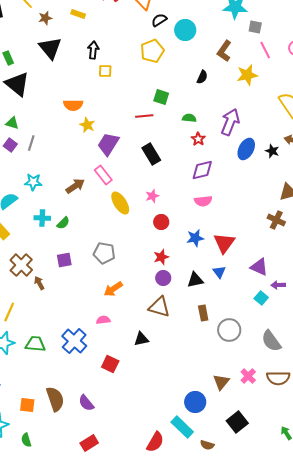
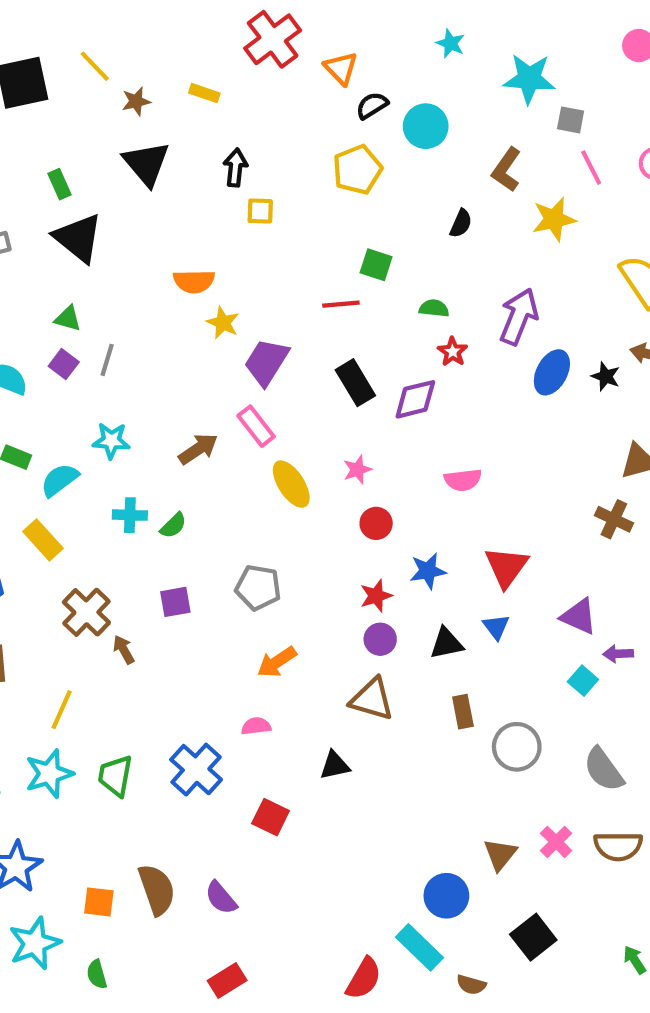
purple diamond: (202, 170) -> (415, 399), moved
blue star: (195, 238) -> (428, 571), moved
green trapezoid: (35, 344) -> (115, 776), turned -85

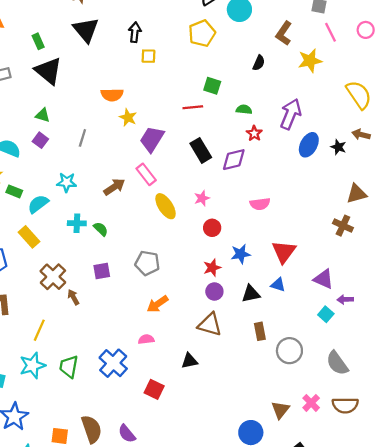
gray line: (107, 360) -> (82, 138), moved
green semicircle: (173, 525) -> (101, 229), turned -91
blue triangle: (496, 627) -> (278, 285), turned -35

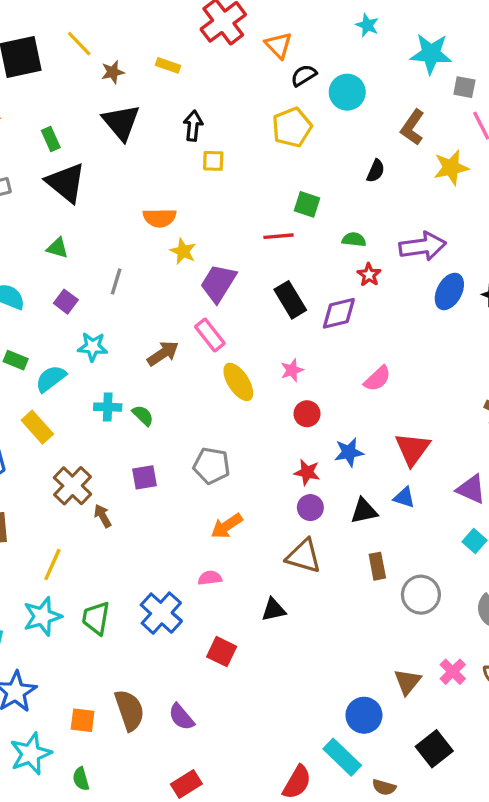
purple arrow: (291, 114) -> (423, 246), turned 60
purple square: (40, 140) -> (66, 302), moved
pink semicircle: (260, 204) -> (377, 379), turned -36
red star: (212, 268) -> (307, 472), turned 30

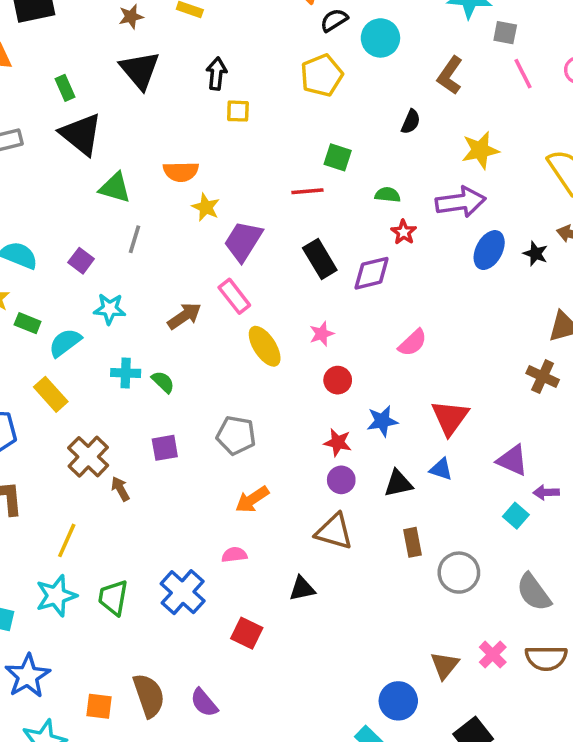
yellow star: (451, 168) -> (480, 150), moved
green triangle: (57, 248) -> (115, 188), moved, size x1.4

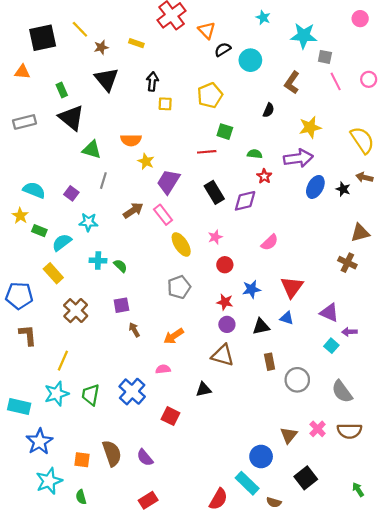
yellow pentagon: (322, 75) -> (210, 95), moved
brown arrow: (184, 316) -> (133, 210), moved
gray pentagon: (236, 435) -> (179, 287), moved, turned -30
brown arrow: (120, 489) -> (134, 330), moved

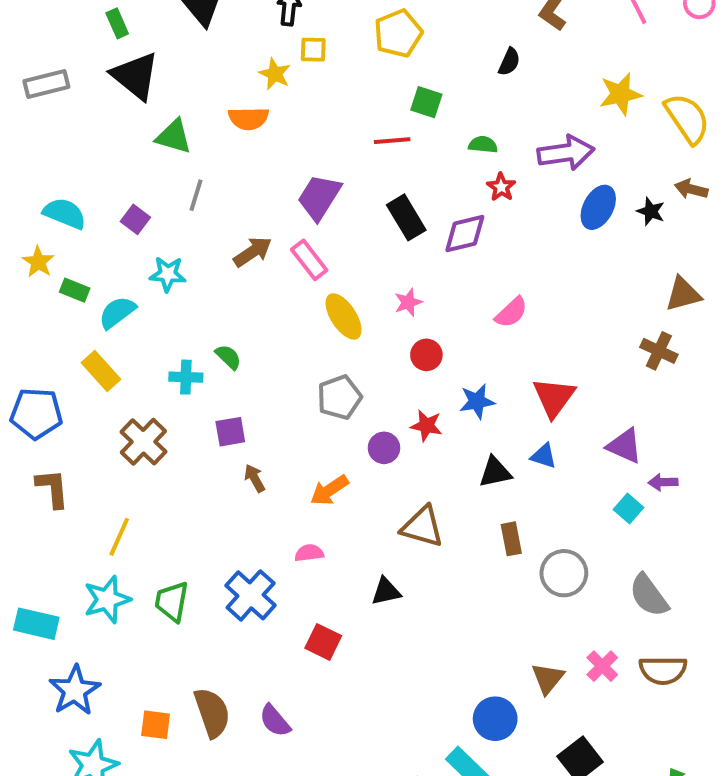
yellow star: (310, 127) -> (620, 94), moved
yellow star: (146, 161) -> (275, 74), moved
cyan cross: (98, 260) -> (186, 377), moved
purple circle: (227, 324) -> (384, 448), moved

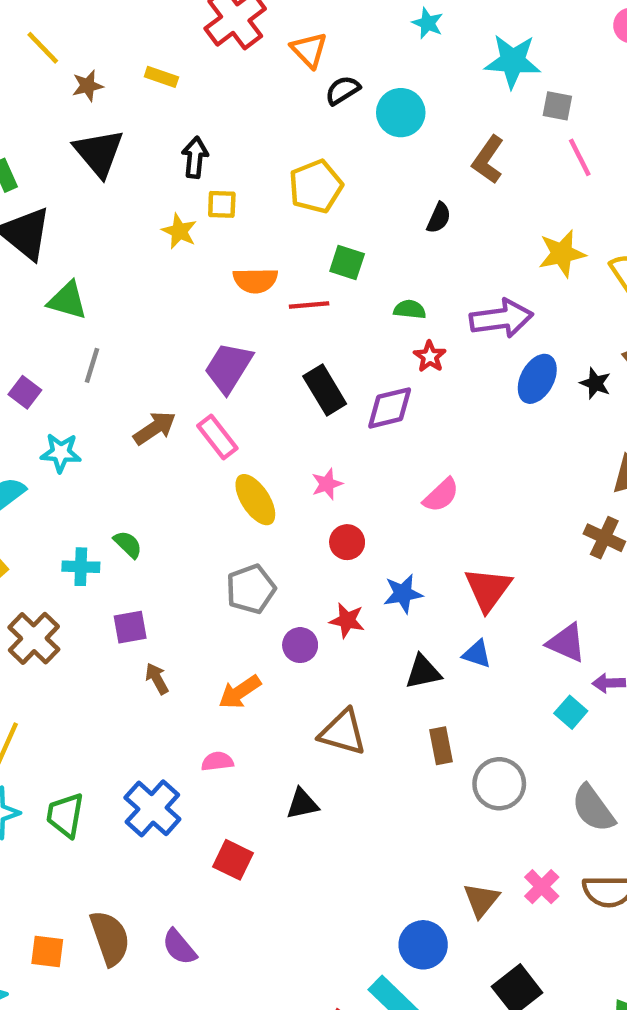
orange semicircle: (249, 118) -> (255, 280), moved

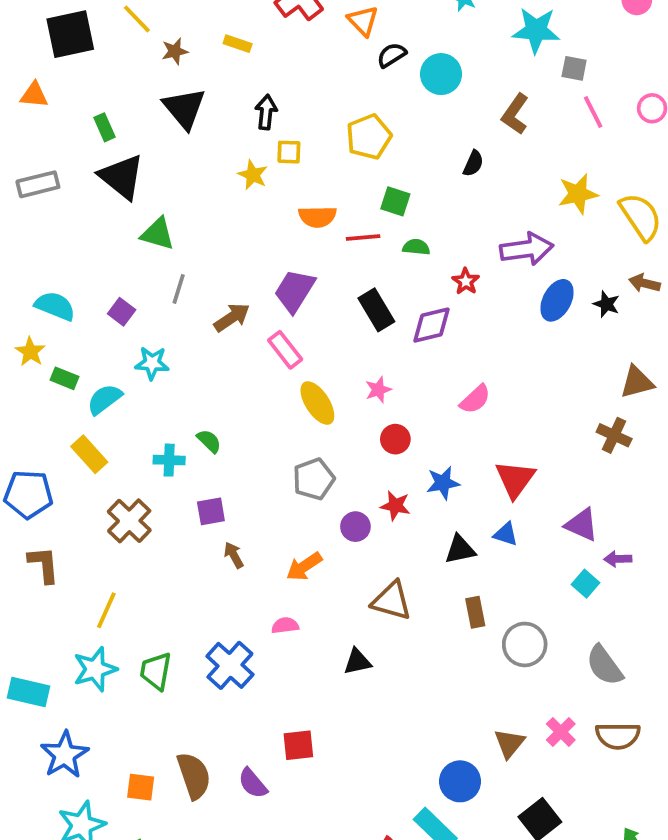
green semicircle: (410, 309) -> (416, 247), moved
brown arrow: (155, 428) -> (232, 317), moved
red square: (233, 860) -> (298, 745), moved, turned -32

